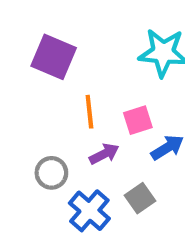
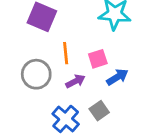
gray circle: (51, 173) -> (36, 74), moved, size x1.4

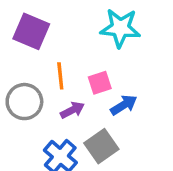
gray square: (99, 111) -> (101, 146), size x1.4

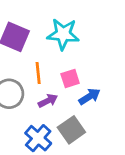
cyan star: (120, 28) -> (63, 34), moved

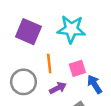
blue arrow: (89, 97) -> (95, 84), turned -90

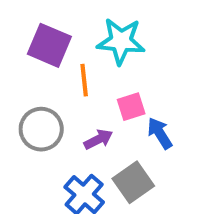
orange line: (49, 63) -> (84, 80), moved

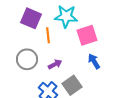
pink square: (131, 107) -> (87, 35), moved, size x1.5
blue arrow: (160, 133) -> (94, 61), moved

